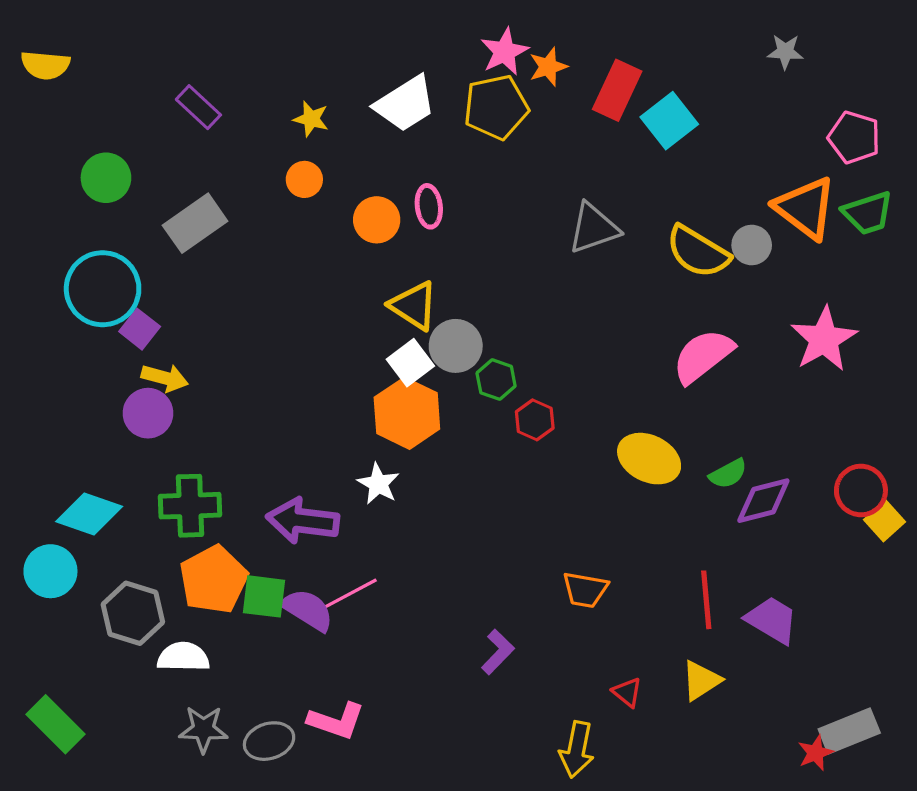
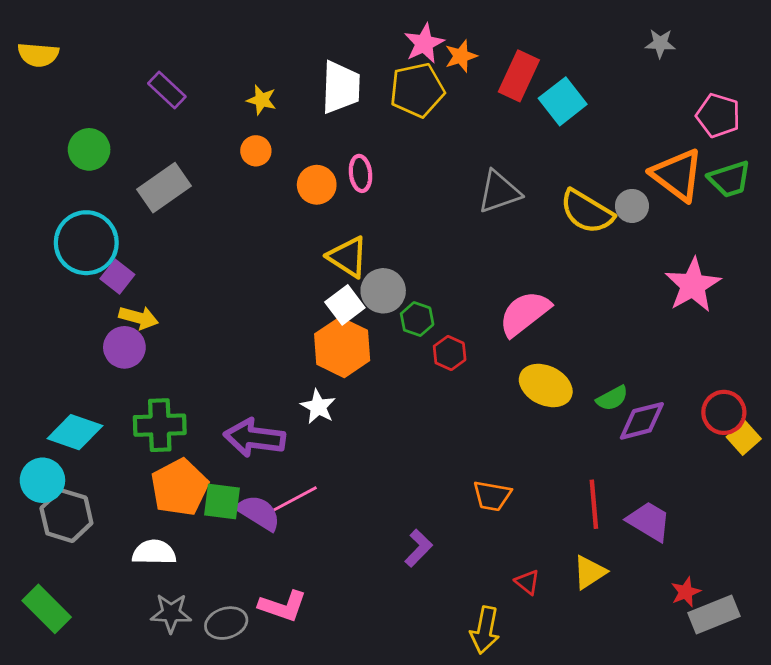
white trapezoid: (405, 104) -> (341, 87), turned -56
pink semicircle: (703, 356) -> (525, 313), moved
gray hexagon: (133, 613) -> (66, 516), moved
red star: (816, 753) -> (686, 592), moved

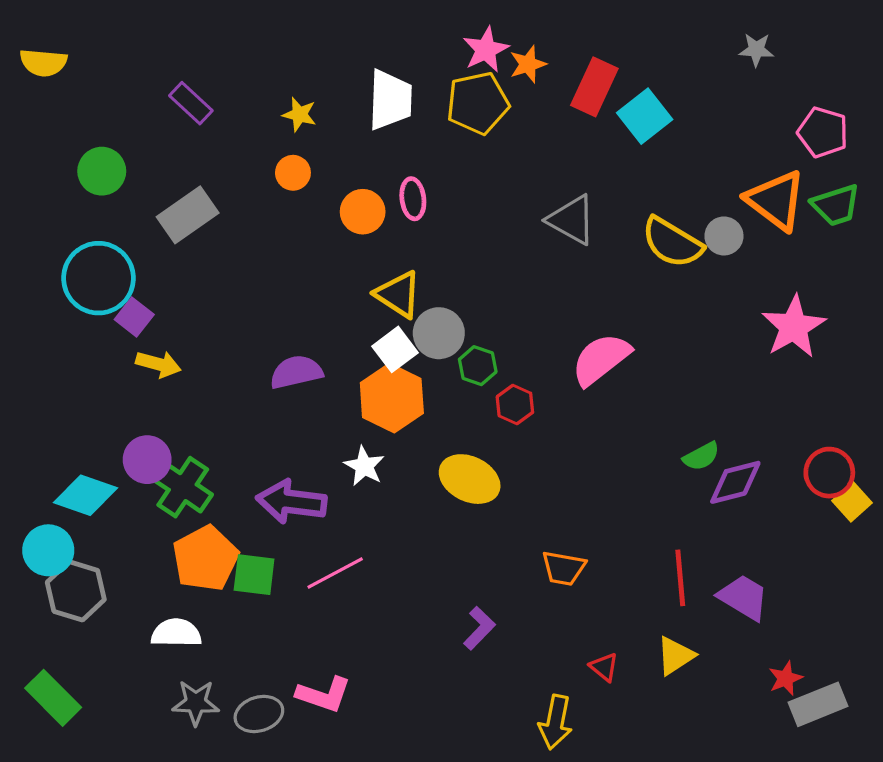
gray triangle: (499, 192) -> (572, 220), turned 48
purple circle: (124, 347) -> (147, 460), moved
yellow ellipse: (546, 386) -> (470, 479), moved
green cross: (160, 425) -> (183, 487), turned 36
purple semicircle: (259, 513) -> (296, 372), moved, turned -45

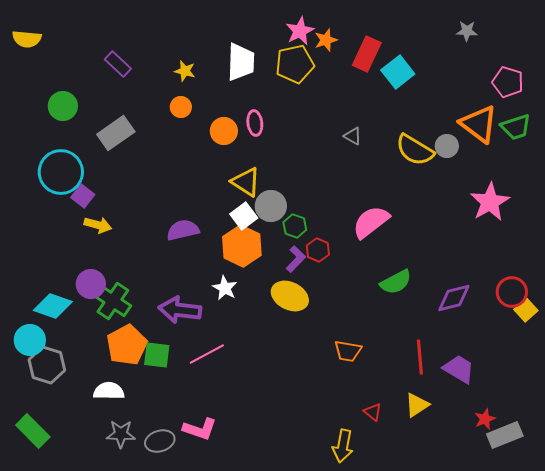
gray triangle: (572, 220) -> (353, 136), size x0.6
green semicircle: (701, 456) -> (396, 282), moved, size x1.4
purple L-shape: (479, 628) -> (296, 259), moved

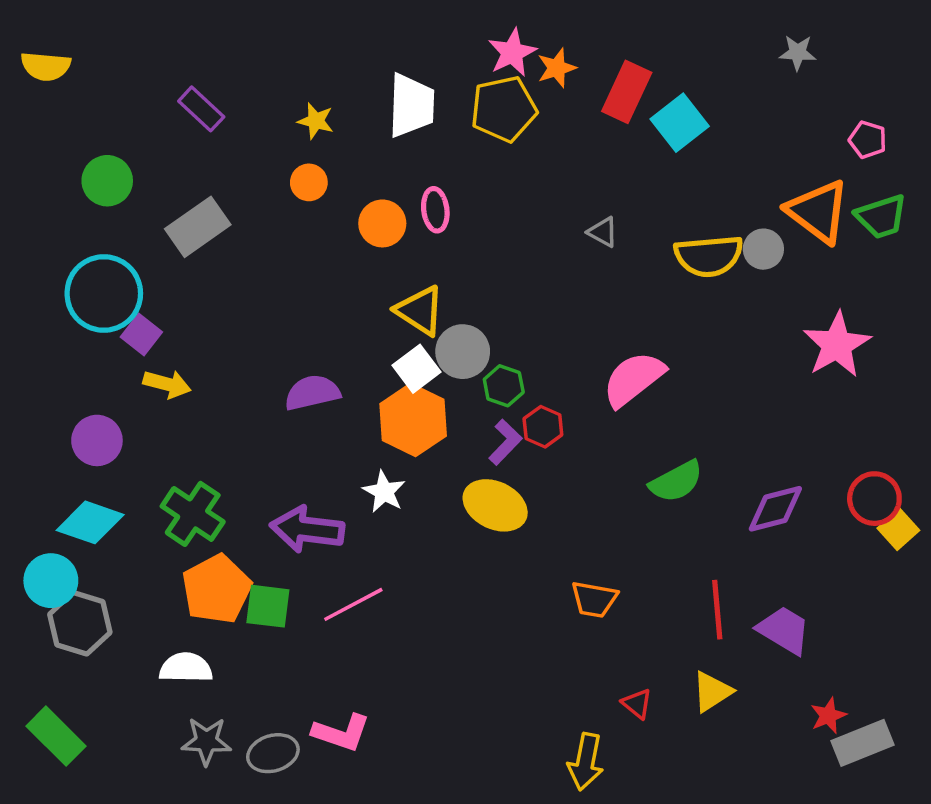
pink pentagon: (508, 82) -> (868, 140), size x0.7
yellow semicircle: (415, 150) -> (709, 256), turned -36
purple circle: (91, 284) -> (97, 440), moved

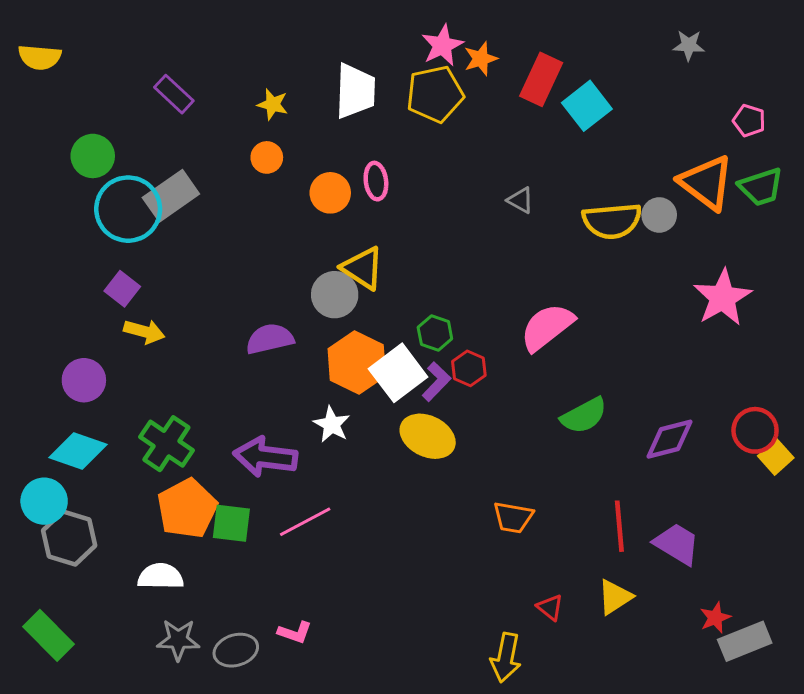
cyan circle: (104, 293) -> (128, 209), moved
gray circle: (463, 352) -> (335, 295), moved
white square: (417, 369) -> (398, 373), moved, size x1.4
pink L-shape: (341, 733) -> (295, 632), size x0.7

